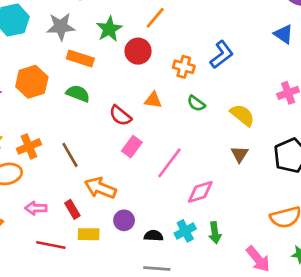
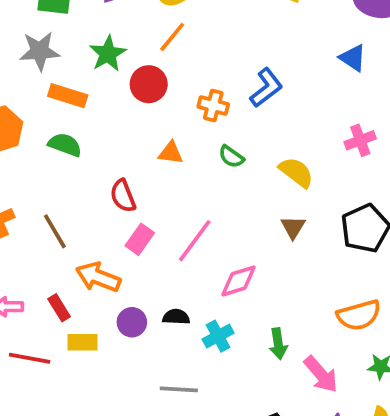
red semicircle: (120, 116) -> (123, 196), moved, turned 30
pink rectangle: (132, 147) -> (140, 239), moved
green arrow: (215, 233) -> (278, 344), moved
black semicircle: (154, 236) -> (176, 317), moved

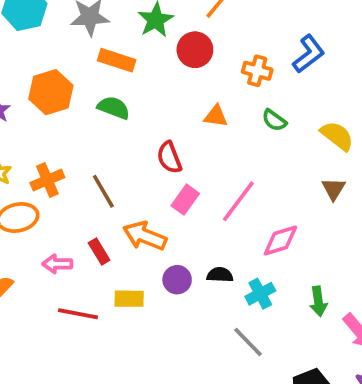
red rectangle: (59, 308) -> (99, 252), moved
gray line: (179, 389) -> (248, 342), moved, turned 42

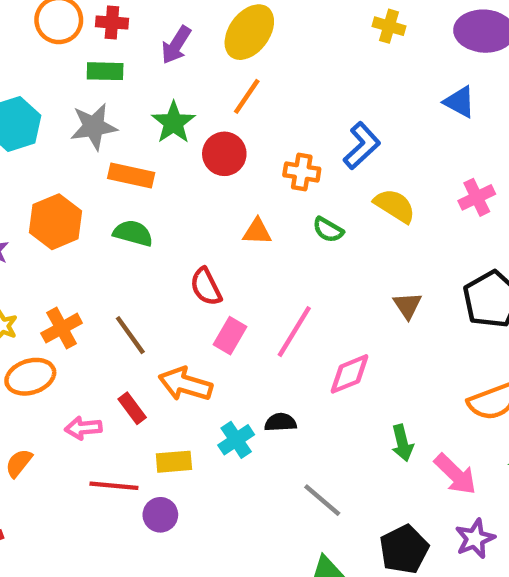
yellow semicircle: (337, 136) -> (395, 206), moved
purple circle: (177, 280) -> (160, 515), moved
cyan cross: (260, 294) -> (236, 440), moved

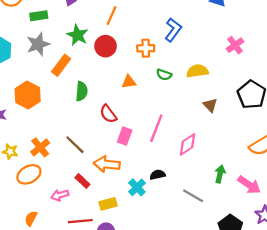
orange rectangle: (131, 176) -> (61, 65), turned -55
yellow semicircle: (395, 206) -> (197, 71), moved, turned -30
green semicircle: (133, 233) -> (82, 91), moved, turned 90
green arrow: (402, 443) -> (220, 174), turned -144
gray line: (322, 500) -> (193, 196), moved

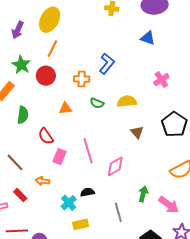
pink line: (156, 128) -> (88, 151), turned -40
orange arrow: (107, 164) -> (43, 181), size x0.6
gray line: (193, 196) -> (118, 212), turned 42
yellow rectangle: (108, 204) -> (81, 224), moved

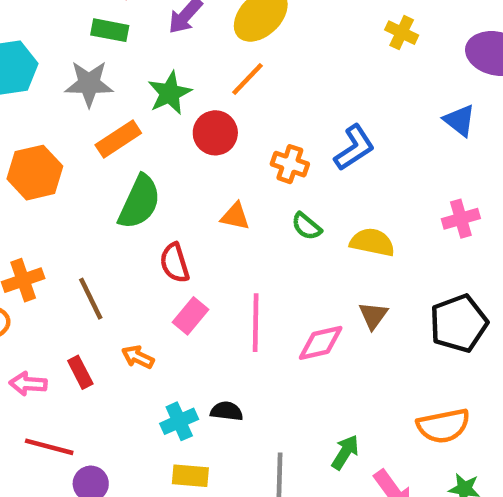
green semicircle: (23, 115) -> (139, 202), size x1.4
pink diamond: (115, 166) -> (321, 343), moved

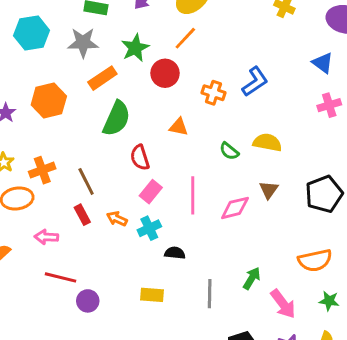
pink cross: (461, 219) -> (329, 105), moved
green semicircle: (306, 226) -> (229, 151), moved
red rectangle: (80, 372) -> (82, 215), moved
cyan cross: (179, 421) -> (149, 228), moved

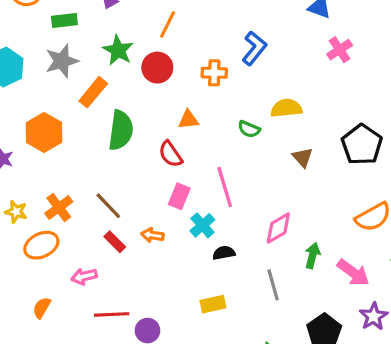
red semicircle: (140, 158) -> (170, 154), moved
pink diamond: (235, 208) -> (278, 228), moved
cyan cross: (149, 228) -> (202, 225), moved

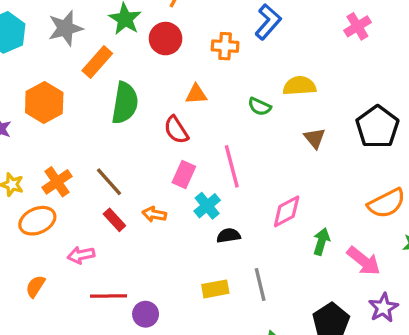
gray line: (273, 285) -> (260, 284), moved

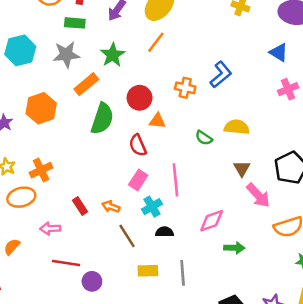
red circle: (166, 39) -> (140, 98), moved
brown line: (109, 182) -> (127, 236), moved
green arrow: (321, 242) -> (234, 248), turned 66
pink arrow: (364, 261) -> (258, 195), moved

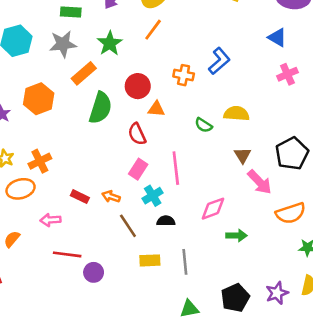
red rectangle: (80, 206) -> (80, 197), turned -30

